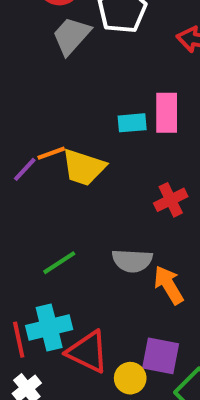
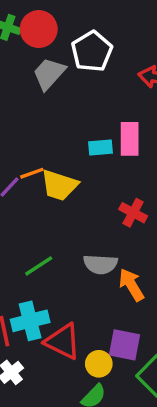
red cross: (171, 200) -> (133, 213), turned -36

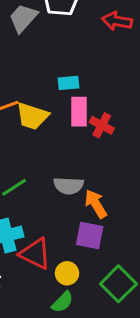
pink rectangle: (130, 139) -> (79, 112), moved
red cross: (133, 213) -> (102, 125), moved
purple square: (125, 345) -> (90, 236), moved

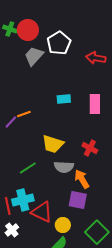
pink rectangle: (79, 112) -> (95, 104), moved
yellow trapezoid: (32, 116) -> (53, 144), moved
red cross: (102, 125) -> (90, 148), moved

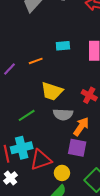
orange line: (24, 114) -> (36, 61), moved
orange arrow: (82, 179) -> (81, 127), turned 66
red triangle: (42, 212) -> (41, 160), turned -45

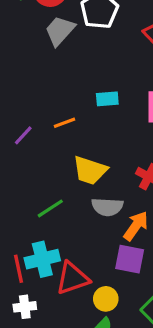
white cross: (10, 178) -> (25, 307), turned 32

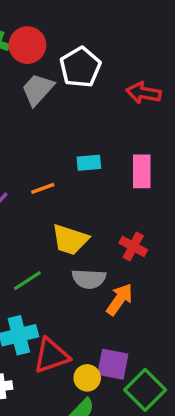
purple square: (130, 259) -> (113, 364), moved

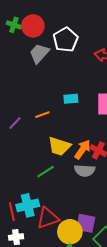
gray semicircle: (89, 279) -> (85, 171), moved
green line: (27, 281) -> (46, 172), moved
orange arrow: (120, 299) -> (83, 149), moved
yellow circle: (87, 378) -> (70, 232), size x1.5

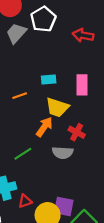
yellow trapezoid: (59, 146) -> (57, 107), moved
orange arrow: (83, 149) -> (44, 127), moved
red triangle: (48, 218) -> (25, 201), size x0.6

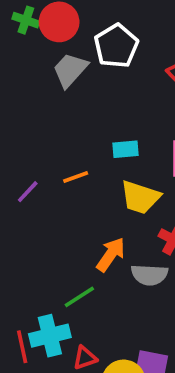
orange arrow: (44, 127) -> (111, 254), moved
green line: (23, 154) -> (79, 297), moved

